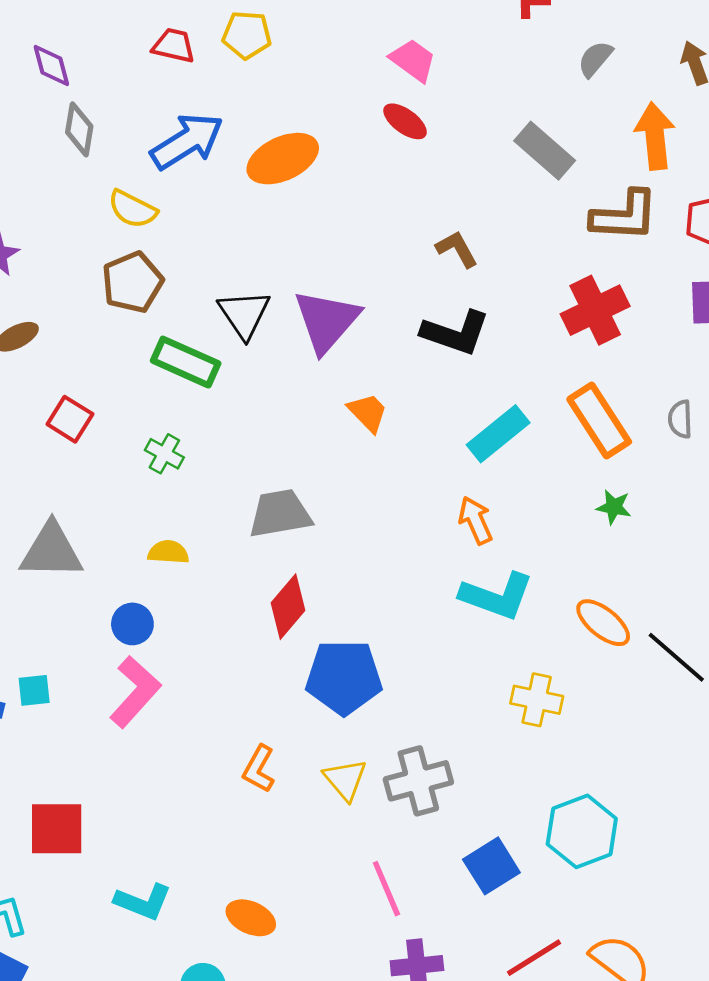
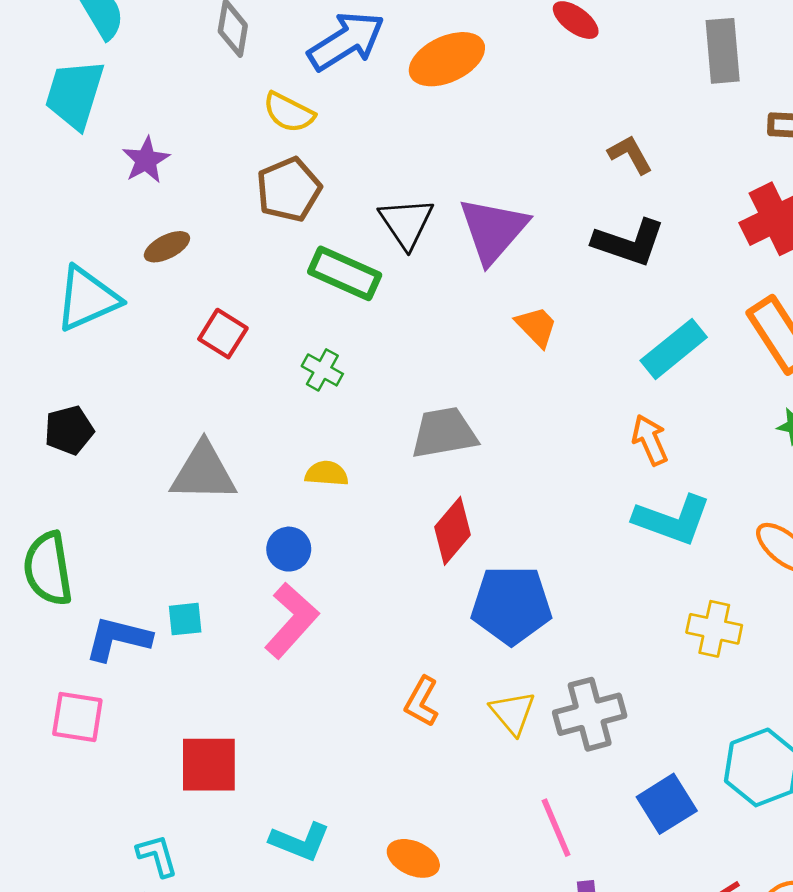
gray rectangle: (545, 151) -> (723, 51), turned 44

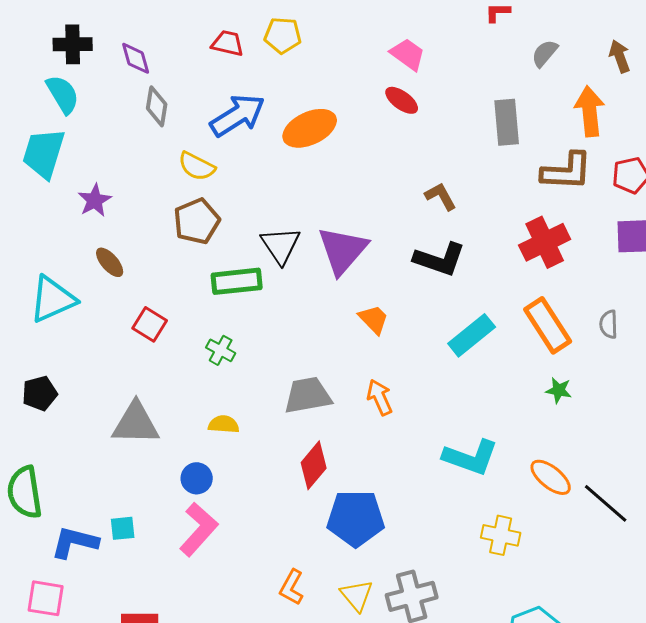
brown ellipse: (167, 247) -> (110, 262), turned 76
green rectangle: (345, 273) -> (237, 281), turned -30
orange arrow: (650, 440) -> (380, 397), moved

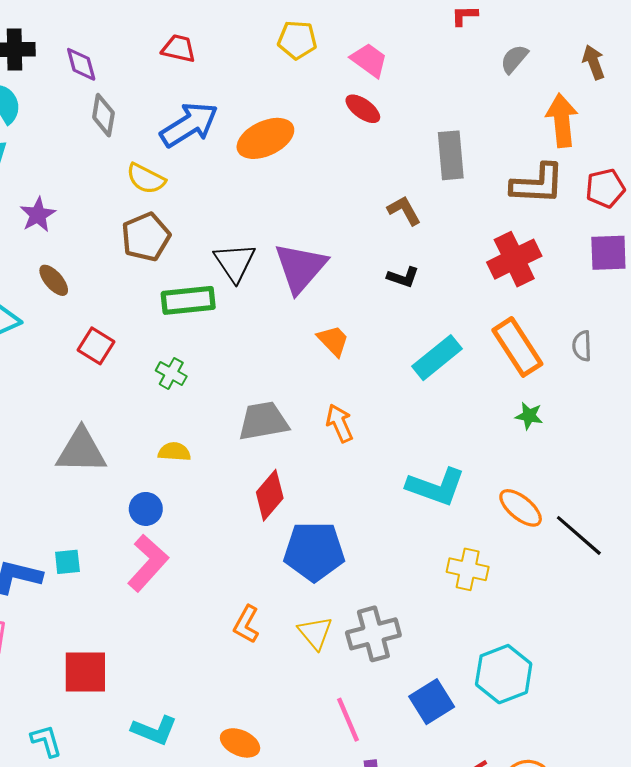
yellow pentagon: (283, 35) -> (297, 40), moved
gray rectangle: (507, 122) -> (451, 155), moved
black L-shape: (440, 259) -> (403, 277), size x0.6

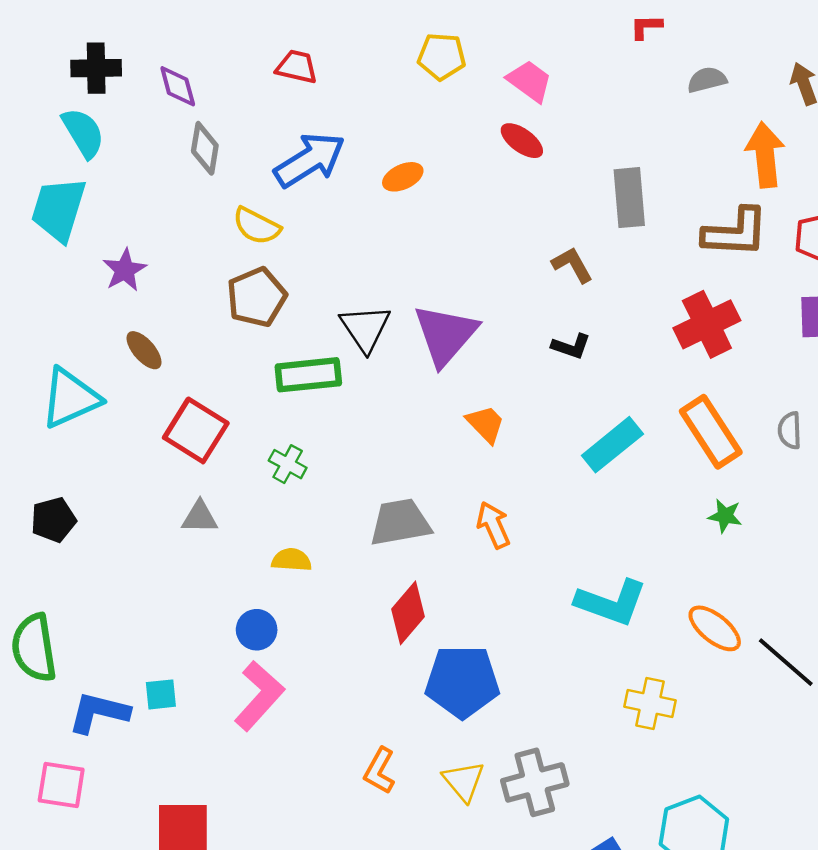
gray semicircle: (514, 59) -> (707, 80), turned 36
orange ellipse: (265, 138) -> (403, 177), size x0.6
red square: (96, 346) -> (196, 430), size x1.4
gray triangle: (81, 451) -> (200, 517), moved, size x0.6

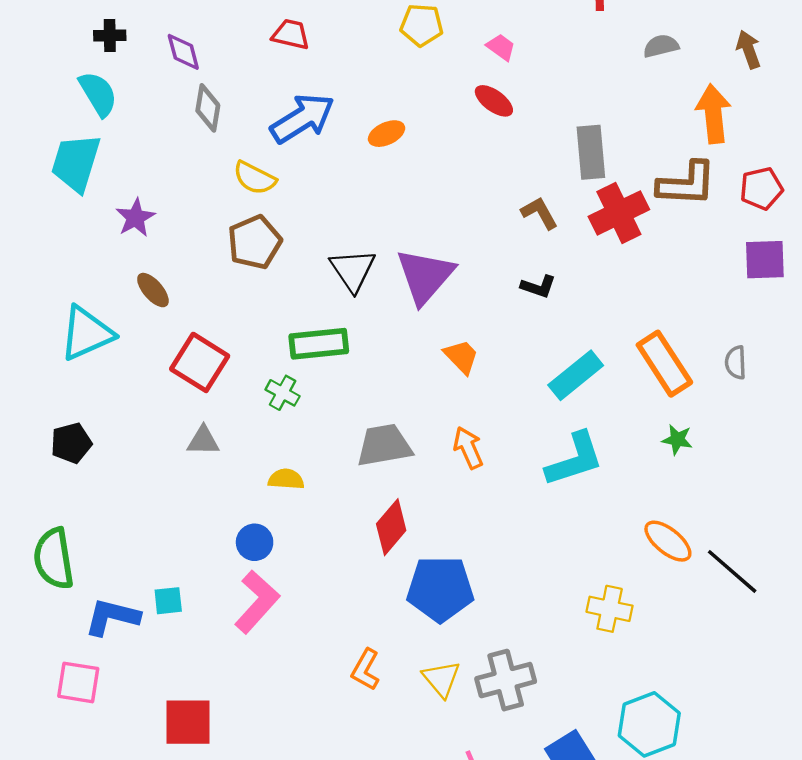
black cross: (96, 68) -> (110, 35), size x0.7
pink trapezoid: (530, 81) -> (501, 47), size x0.7
red cross: (707, 324) -> (619, 213), moved
green rectangle: (308, 375) -> (319, 344), moved
cyan L-shape: (611, 603) -> (575, 459), moved, turned -38

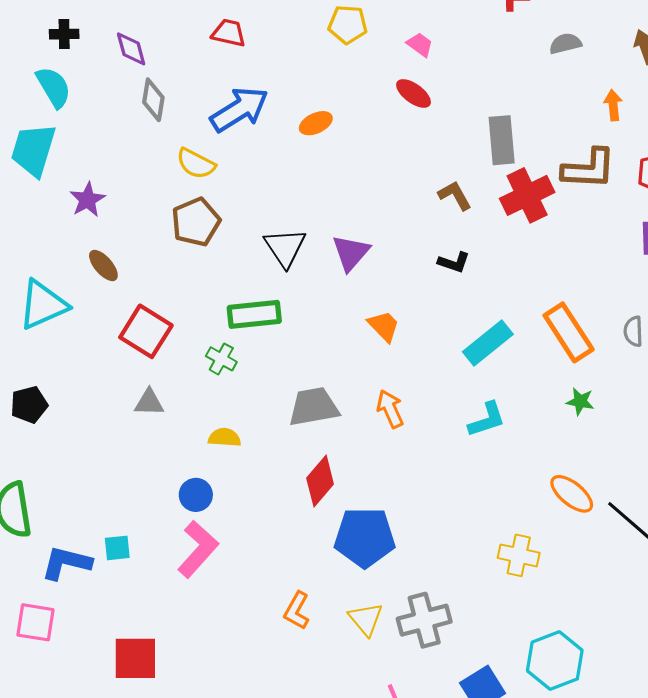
orange arrow: (713, 114) -> (613, 105), size x0.6
purple triangle: (425, 276) -> (351, 253), size x0.7
cyan L-shape: (575, 459) -> (487, 419), size x0.7

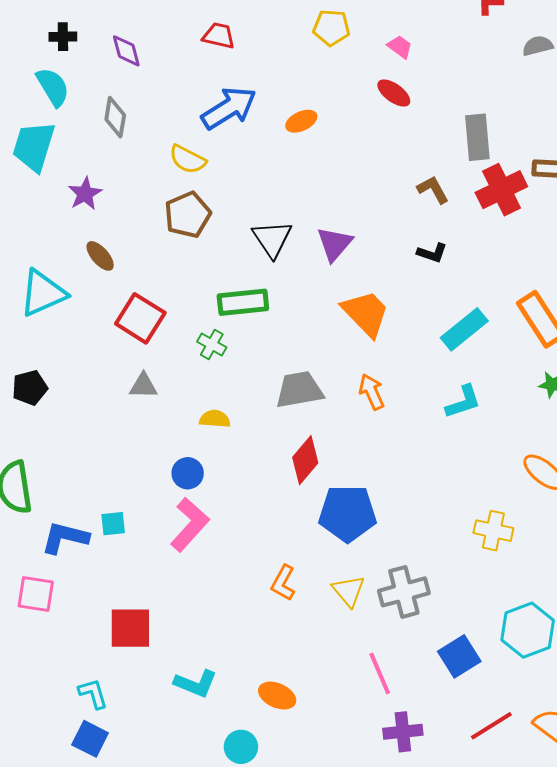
gray diamond: (153, 100) -> (115, 117), moved
orange trapezoid: (384, 326) -> (366, 313), size x1.6

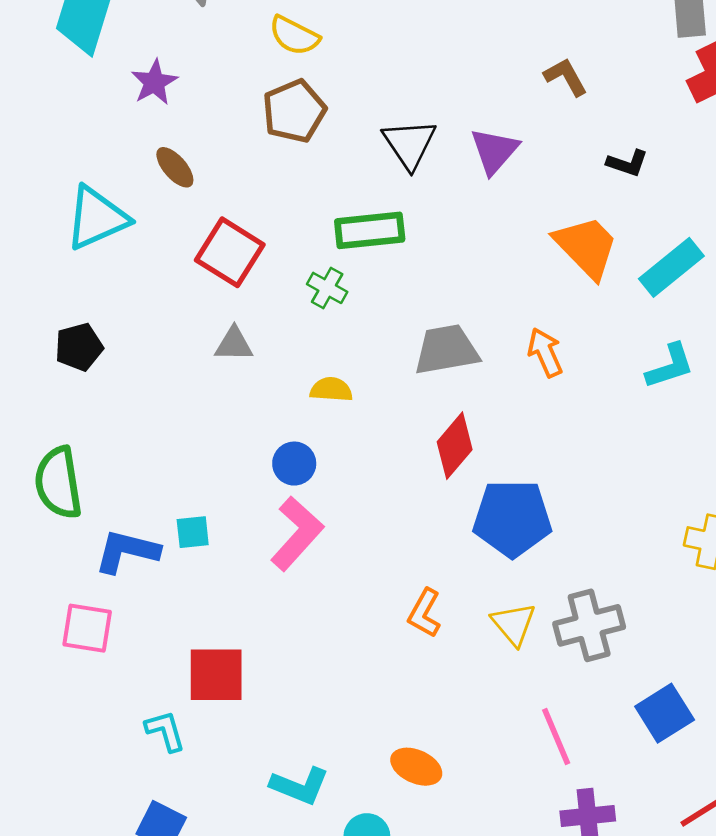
brown L-shape: (433, 190) -> (566, 77), moved
orange trapezoid: (366, 313) -> (586, 247), moved
cyan L-shape: (196, 683) -> (300, 786), moved
cyan L-shape: (93, 694) -> (165, 731), moved

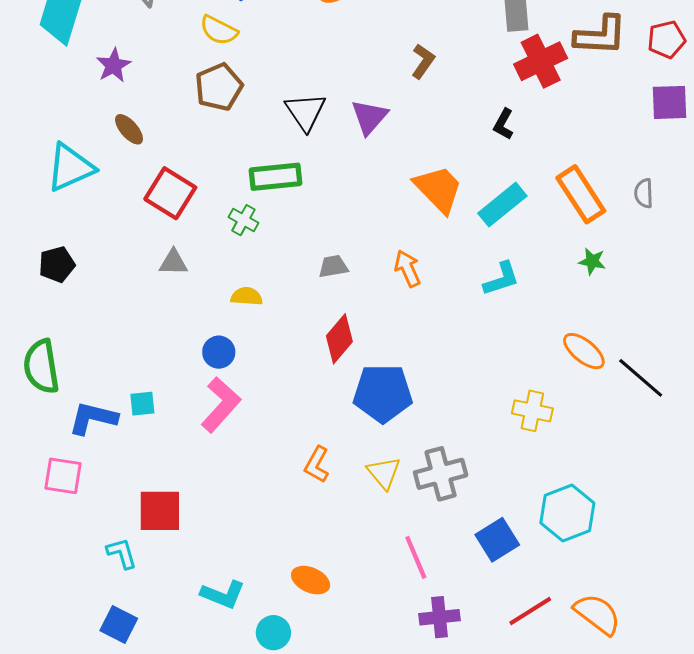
brown L-shape: (566, 77) -> (423, 61), turned 64
black L-shape: (627, 163) -> (503, 124), moved, turned 100
gray trapezoid: (446, 350) -> (333, 266), size x0.6

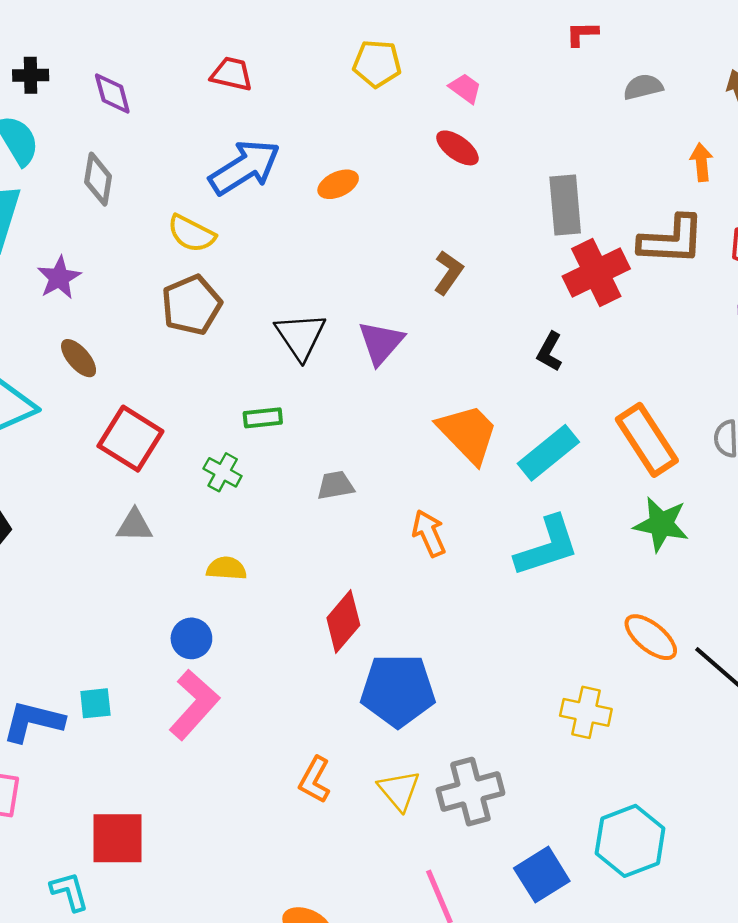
green rectangle: (275, 177) -> (263, 418), size x0.6
green star: (592, 261) -> (661, 524), size x1.6
gray trapezoid: (333, 266) -> (335, 485), moved
cyan L-shape: (501, 279) -> (547, 546), size x1.4

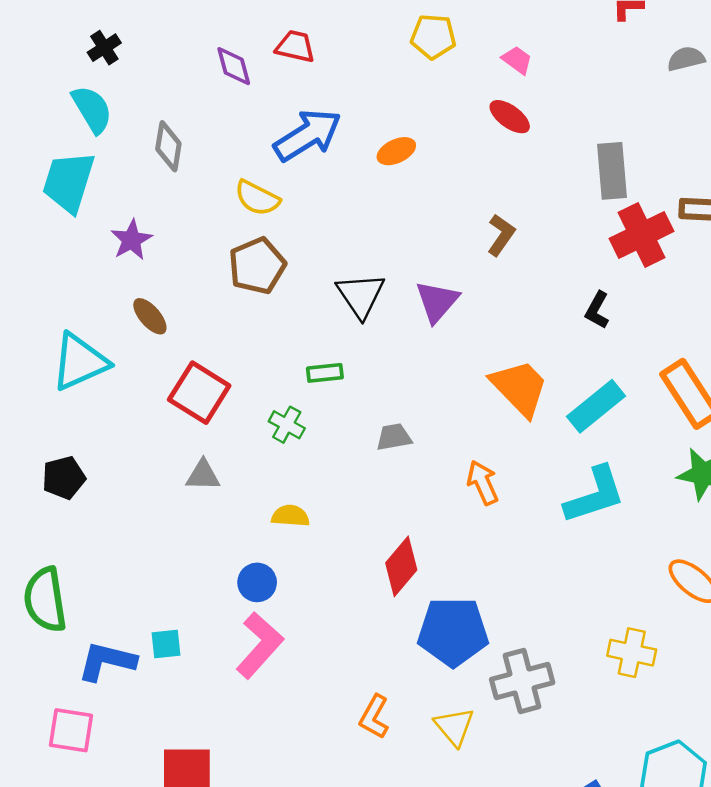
black cross: (31, 75) -> (104, 48), turned -32
purple diamond: (112, 93) -> (234, 66), moved
gray cross: (470, 792) -> (522, 681), moved

